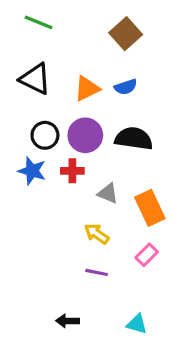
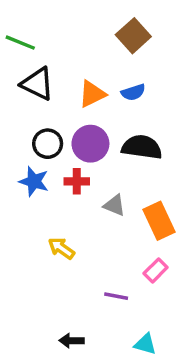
green line: (38, 22) -> (20, 43), moved
yellow arrow: (97, 234) -> (61, 248), moved
purple line: (97, 272) -> (116, 296), moved

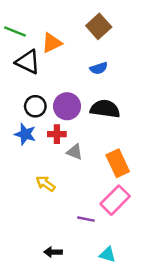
orange triangle: (92, 94) -> (52, 43), moved
gray triangle: (114, 205) -> (75, 152), moved
pink rectangle: (156, 270) -> (115, 200), size x1.6

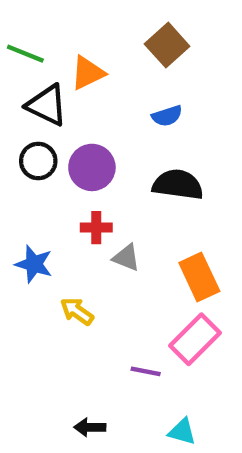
black circle: (35, 106) -> (38, 161), moved
purple circle: (67, 106) -> (92, 167), moved
blue star: (25, 134) -> (34, 264), moved

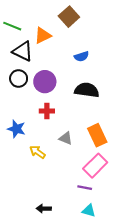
brown square: (167, 45) -> (69, 17), moved
gray triangle: (126, 258) -> (66, 138), moved
purple line: (146, 371) -> (85, 188), moved

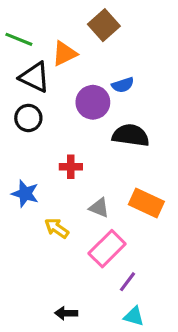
purple circle: (45, 82) -> (93, 102), moved
orange rectangle: (97, 135) -> (146, 203), turned -40
pink rectangle: (95, 166) -> (107, 249), moved
purple line: (85, 188) -> (128, 282), turned -64

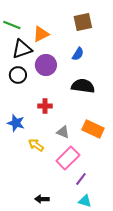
brown square: (104, 25) -> (83, 22), moved, turned 30
black triangle: (35, 77) -> (22, 49), turned -45
blue semicircle: (123, 85) -> (78, 54), turned -40
purple circle: (93, 102) -> (46, 65), moved

